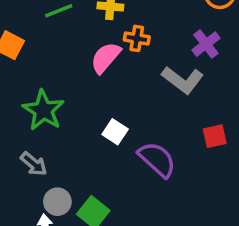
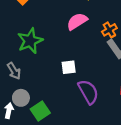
orange cross: (137, 38) -> (109, 30), moved, turned 32
white square: (115, 132) -> (69, 67), turned 32

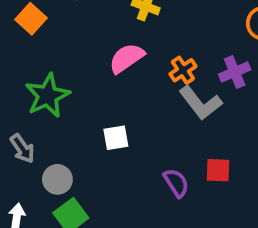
purple semicircle: (88, 92) -> (176, 183), moved, size x0.7
gray circle: (21, 98) -> (57, 179), moved

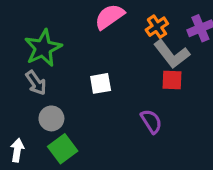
gray arrow: (22, 149) -> (36, 83), moved
red square: (218, 170) -> (172, 80), moved

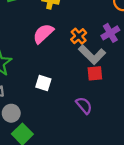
white square: (101, 83) -> (43, 83), turned 35

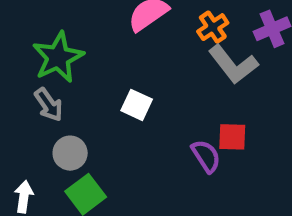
red square: (95, 73) -> (232, 137), moved

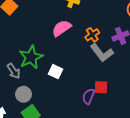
green star: (58, 57) -> (31, 57), moved
purple semicircle: (206, 156) -> (88, 96), turned -126

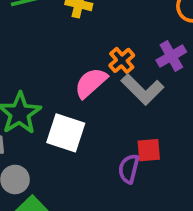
pink semicircle: (62, 28) -> (91, 83), moved
white square: (56, 72) -> (66, 133), size x1.5

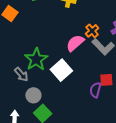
white square: (66, 133) -> (61, 70), turned 30

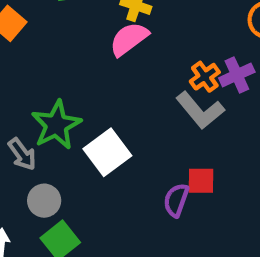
orange cross: (92, 31) -> (205, 77), moved
pink semicircle: (75, 43) -> (129, 39), moved

